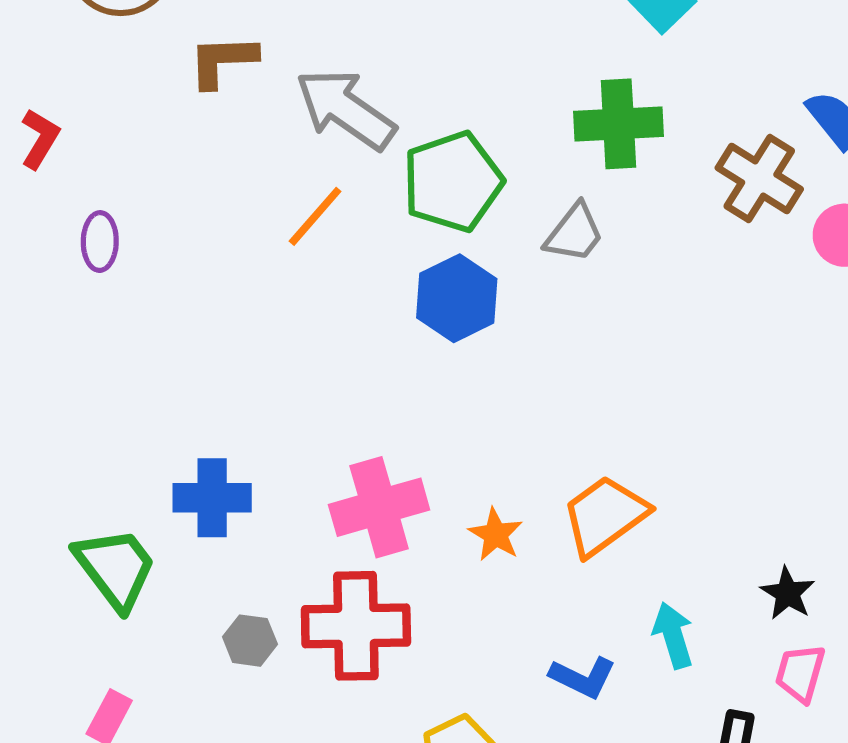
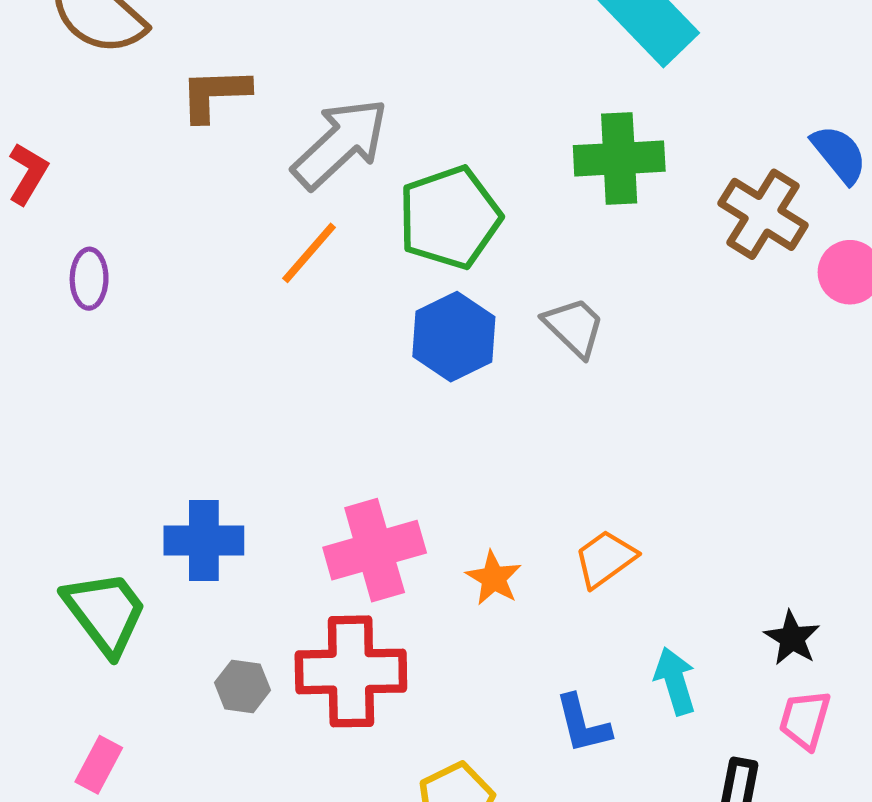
gray arrow: (345, 109) -> (340, 143), turned 102
gray trapezoid: (574, 233) -> (574, 327), moved, turned -84
orange trapezoid: (605, 516) -> (605, 559), size x0.7
blue L-shape: (583, 677) -> (583, 724), turned 50

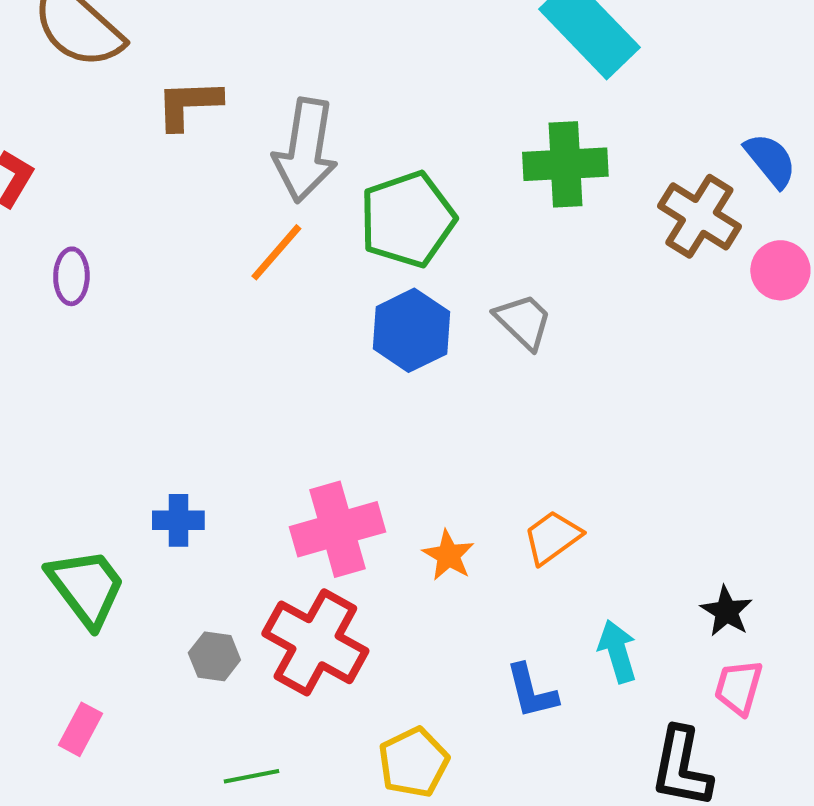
gray arrow: (340, 143) -> (305, 150), turned 142
blue cross: (204, 540) -> (178, 520), size x0.7
red cross: (351, 671) -> (315, 642), turned 30

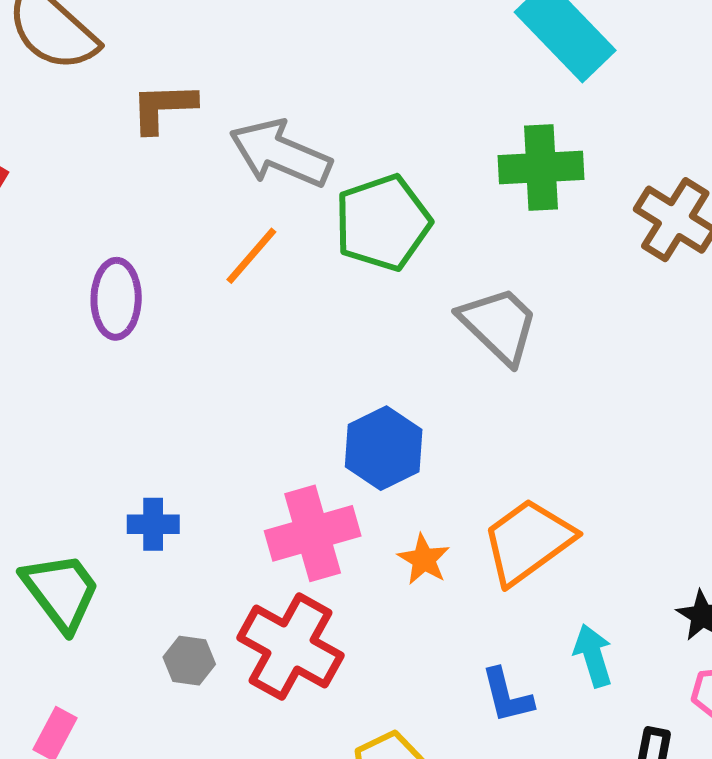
gray arrow: (305, 150) -> (280, 153), turned 104
purple ellipse: (71, 276) -> (116, 299), moved, size x1.4
gray trapezoid: (523, 321) -> (499, 325), size x1.4
blue hexagon: (411, 330) -> (384, 448), moved
orange trapezoid: (552, 537) -> (528, 541), size x1.6

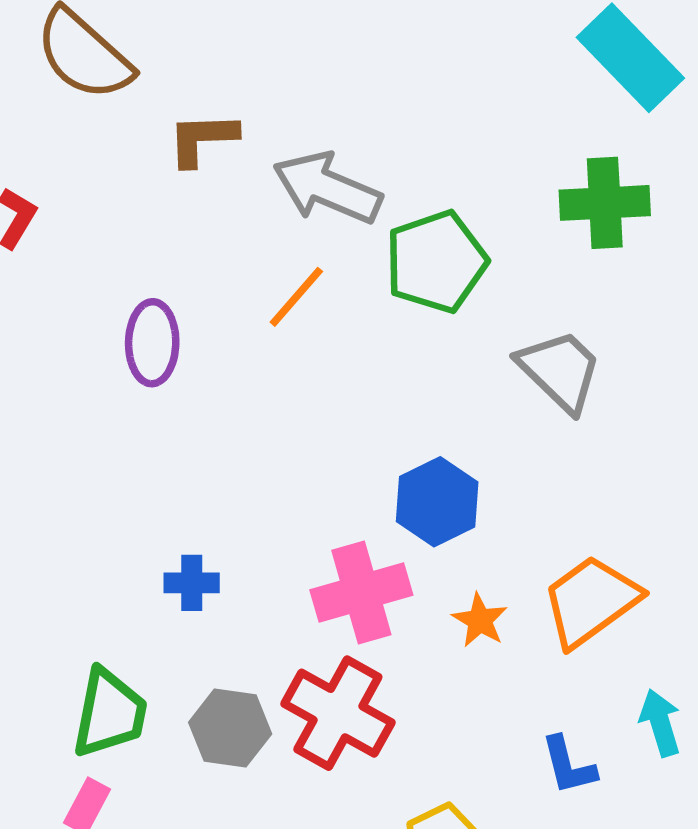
green trapezoid: (61, 591) -> (109, 713), moved, turned 48
gray hexagon: (189, 661) -> (230, 728), size x1.5

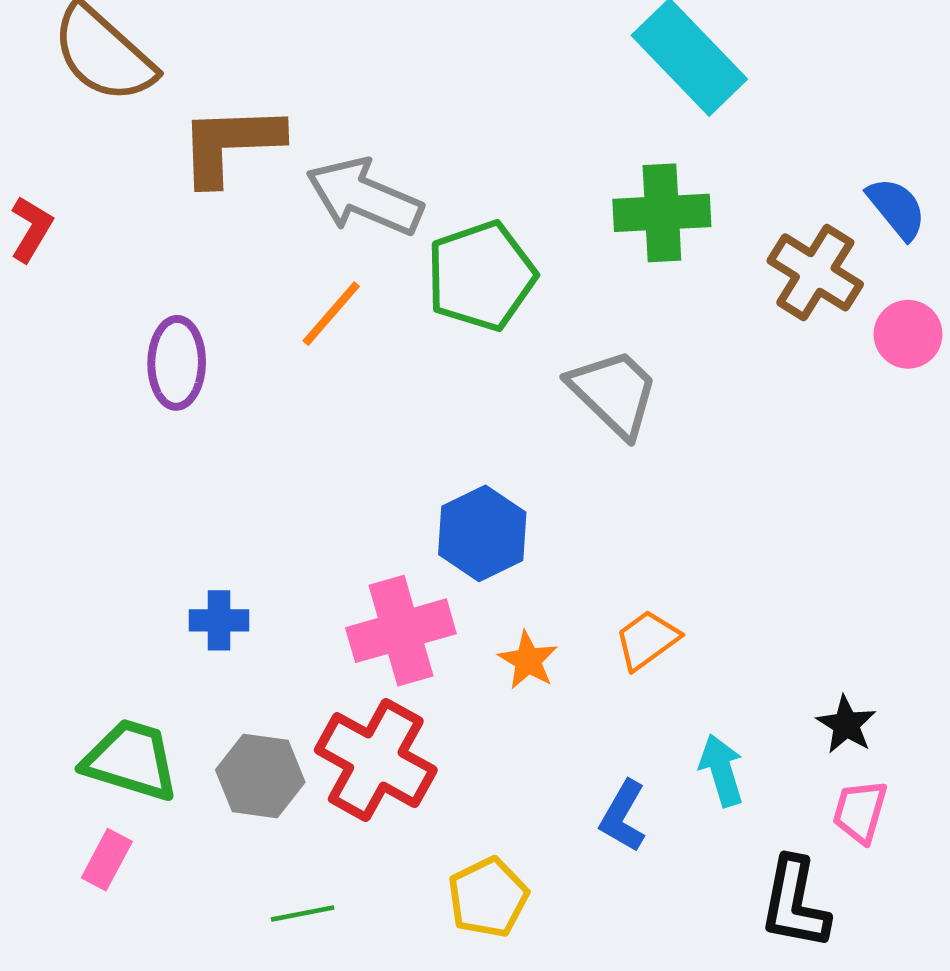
brown L-shape: (202, 139) -> (230, 144), size x1.4
orange trapezoid: (591, 601) -> (647, 640), size x0.6
green trapezoid: (109, 713) -> (131, 760), turned -84
blue L-shape: (568, 765) -> (623, 816), turned 44

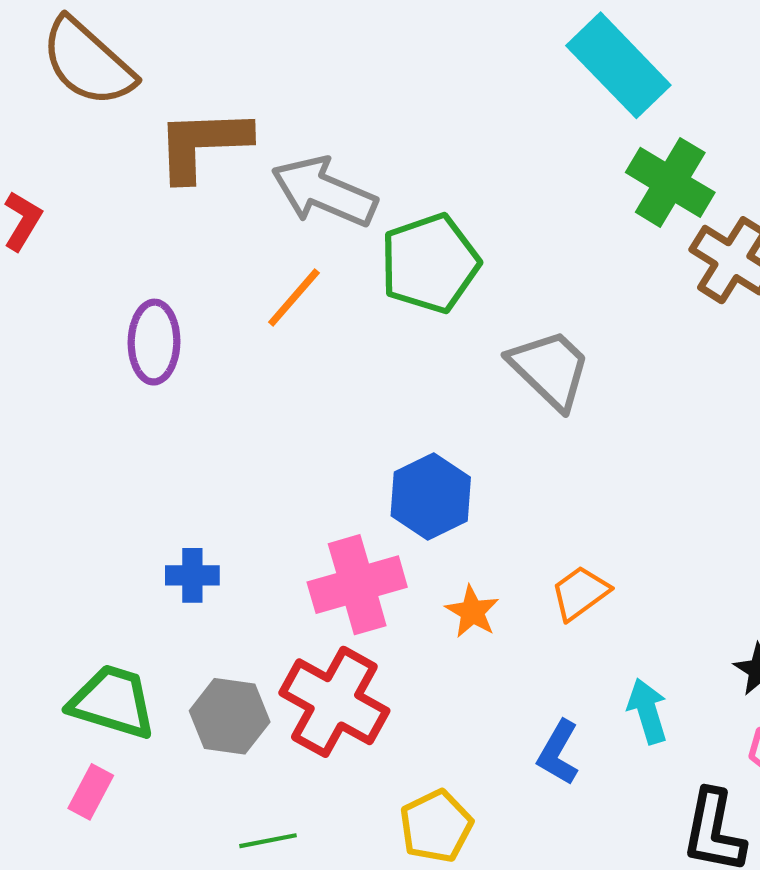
green cross: (662, 213) -> (670, 182), moved, turned 34

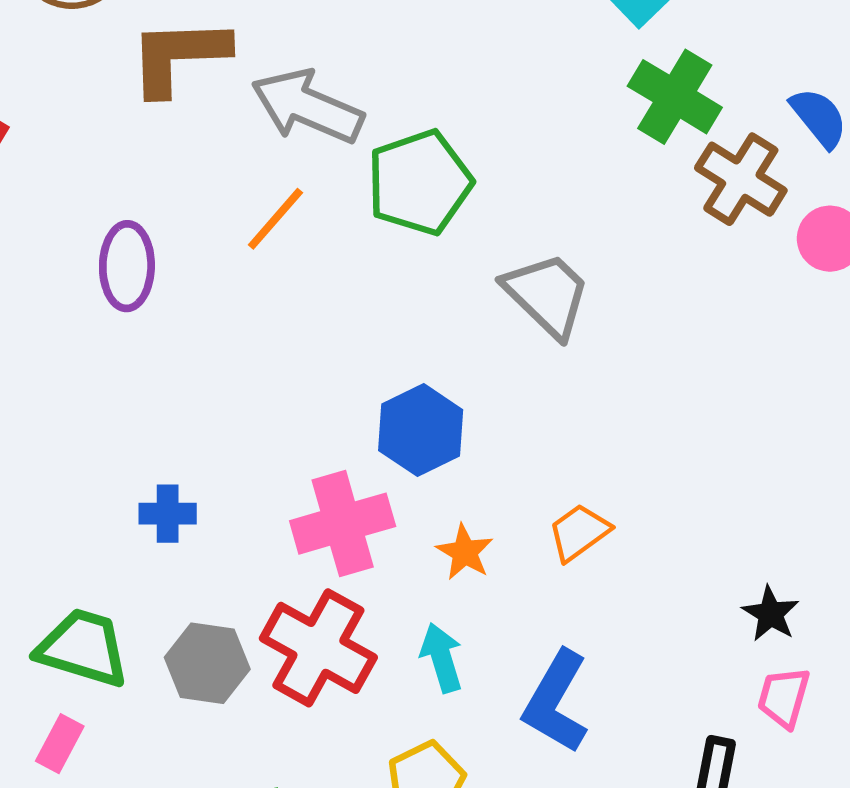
cyan arrow: (647, 711) -> (442, 658), moved
blue L-shape: (558, 753) -> (556, 702), size x1.5

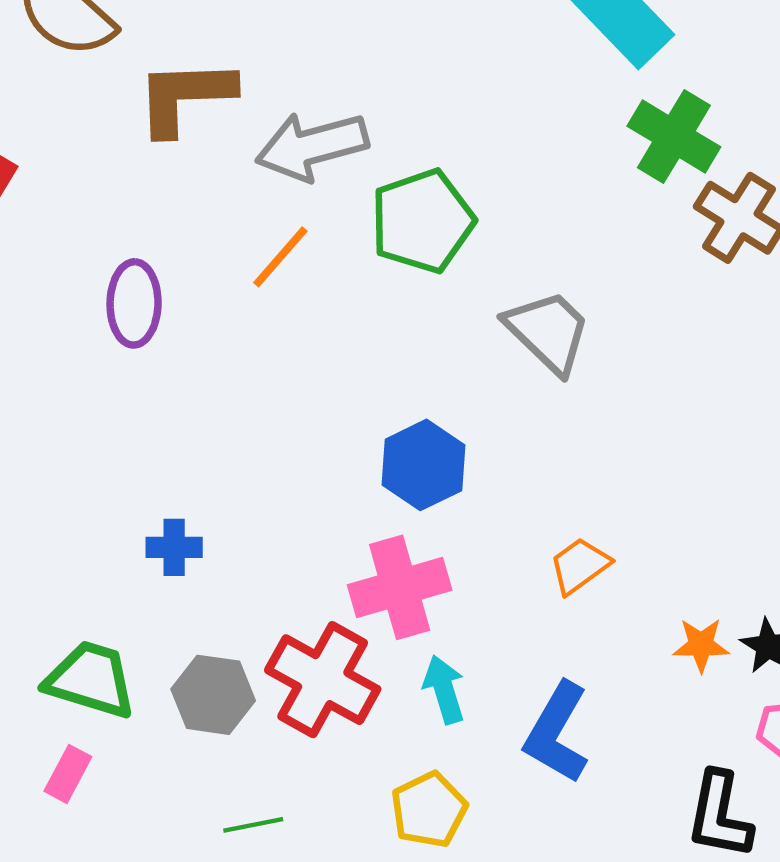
gray arrow: (307, 107) -> (312, 146), turned -38
pink cross: (343, 524) -> (400, 587), moved
orange star: (465, 552) -> (701, 645), moved, turned -30

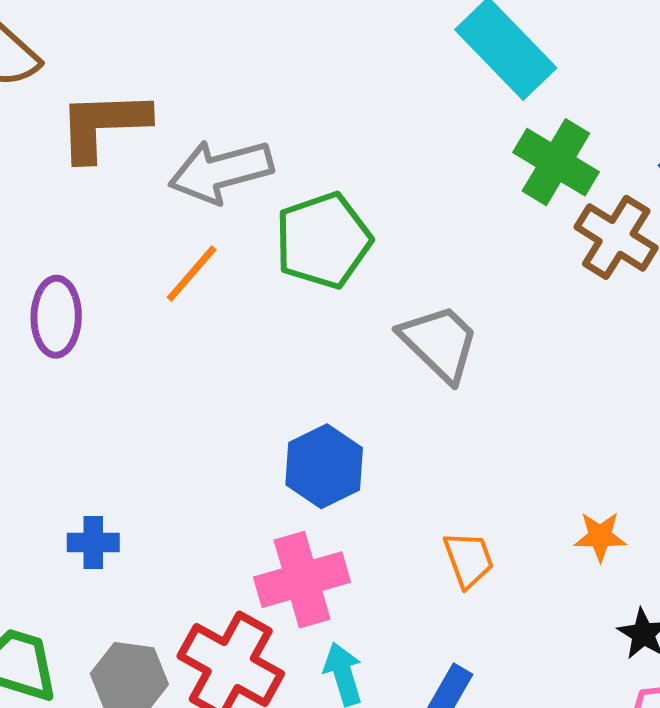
orange trapezoid: (580, 566) -> (469, 560), turned 106
orange star: (701, 645) -> (600, 536), moved

